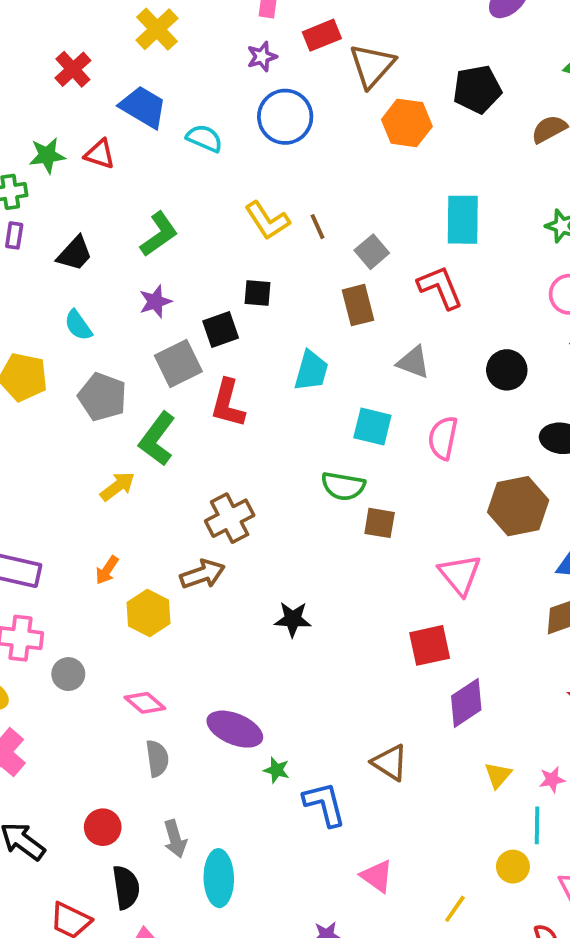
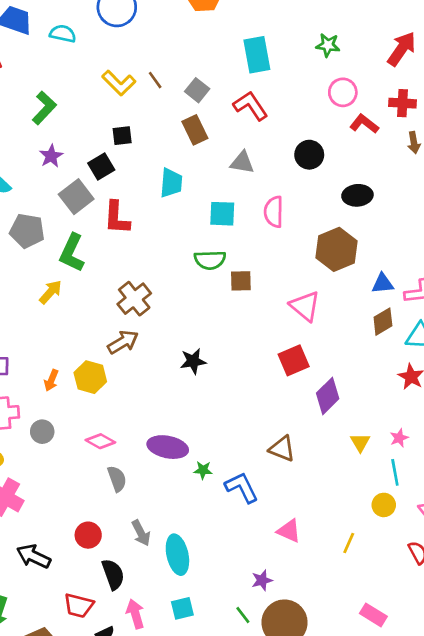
orange arrow: (107, 570) -> (51, 380), moved

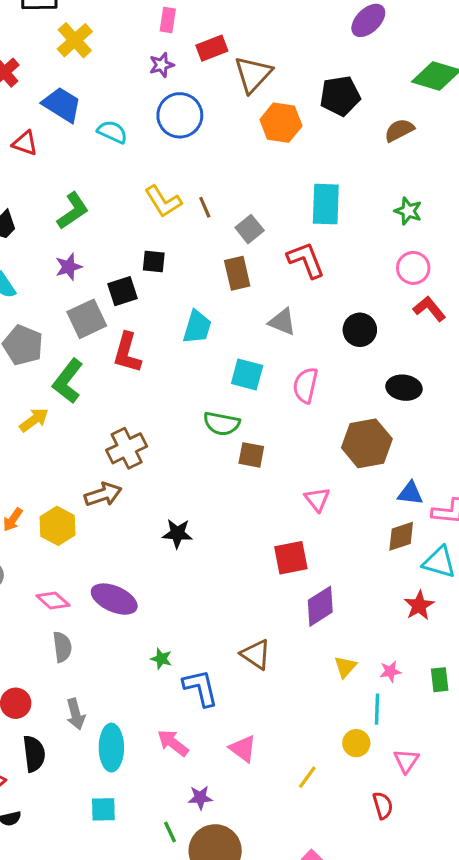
pink triangle: (305, 306) -> (317, 499), size x0.7
purple ellipse: (168, 447) -> (114, 599), moved
pink arrow: (135, 614) -> (173, 743), moved, turned -48

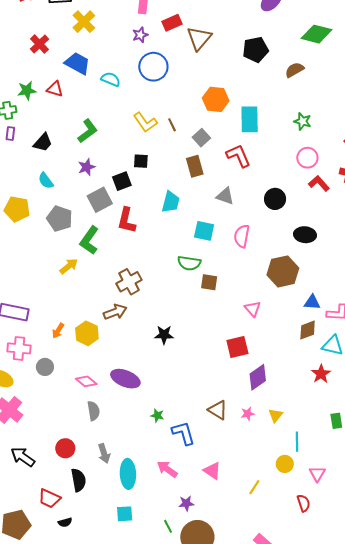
orange hexagon: (281, 123) -> (216, 99), moved
pink star: (390, 671) -> (248, 414), moved

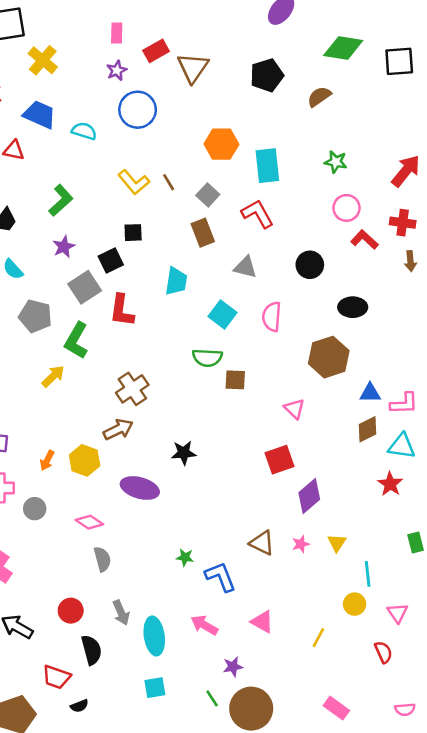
cyan square: (204, 231) -> (223, 315), turned 30
purple ellipse: (125, 379) -> (140, 488), moved

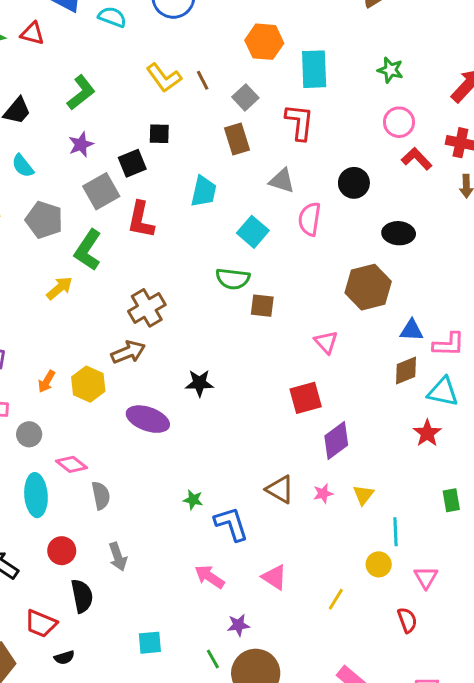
red L-shape: (258, 214) -> (299, 122), turned 32
pink semicircle: (272, 317) -> (310, 219), moved
pink diamond: (89, 522) -> (71, 464), moved
cyan ellipse: (154, 636) -> (36, 495), moved

